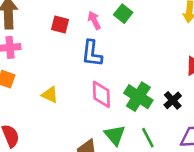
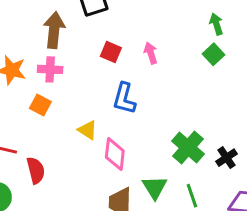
green square: (123, 14) -> (214, 54), moved
blue L-shape: (92, 53) -> (124, 98), moved
pink diamond: (101, 94) -> (115, 154), moved

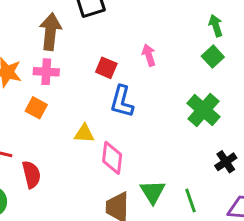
red square: (111, 52) -> (106, 68), moved
yellow triangle: (88, 130) -> (84, 134), turned -30
green cross: (188, 148) -> (204, 110), moved

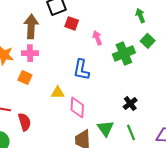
green square: (213, 57) -> (148, 41), moved
red square: (106, 68) -> (72, 23), moved
green cross: (204, 110) -> (124, 53), moved, turned 30
black cross: (226, 162) -> (130, 104), moved

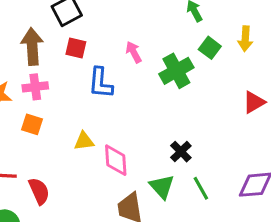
red square: (72, 23) -> (76, 48), moved
blue L-shape: (81, 70) -> (101, 83), moved
black cross: (130, 104) -> (181, 152), moved

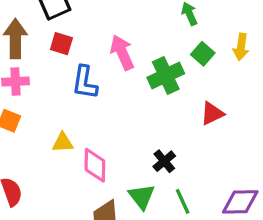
pink arrow: (134, 52) -> (122, 52), size x1.5
red triangle: (254, 102) -> (212, 113), moved

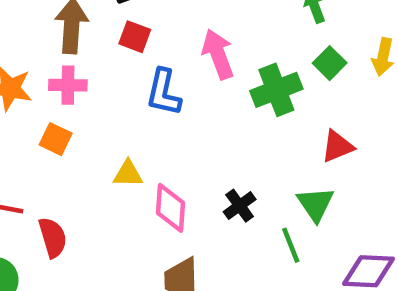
black cross: (164, 161) -> (240, 206), moved
green triangle: (142, 197) -> (316, 204), moved
green line: (183, 201) -> (291, 245), moved

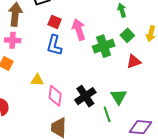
red square: (135, 37) -> (55, 22), moved
red triangle: (337, 146) -> (134, 62), moved
black cross: (240, 206) -> (85, 96), size x1.5

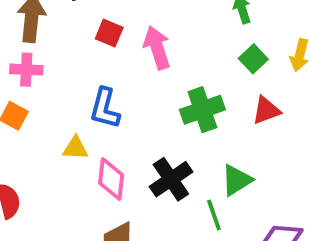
blue L-shape: (54, 45) -> (105, 108), moved
green cross: (104, 46) -> (202, 110), moved
green triangle: (119, 97) -> (237, 180), turned 30

